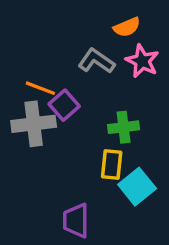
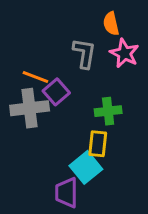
orange semicircle: (127, 27) -> (111, 24), turned 100
gray L-shape: (96, 61) -> (84, 53), turned 64
cyan square: (137, 187) -> (86, 167), moved

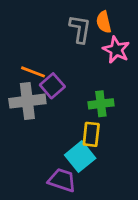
gray L-shape: (84, 53) -> (80, 29), moved
purple trapezoid: (67, 193) -> (62, 180), turned 108

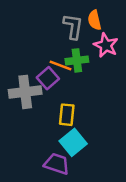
orange line: (33, 72) -> (60, 65), moved
green cross: (101, 104) -> (77, 60), moved
yellow rectangle: (91, 134) -> (67, 115), moved

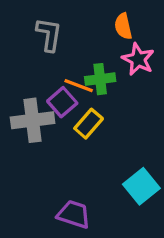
gray L-shape: (73, 26) -> (49, 34), moved
yellow rectangle: (67, 115) -> (89, 124), moved, turned 35
cyan square: (73, 142) -> (141, 186), moved

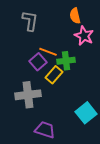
green cross: (100, 79) -> (66, 61), moved
gray cross: (33, 120) -> (28, 95), moved

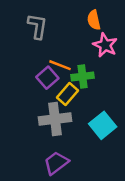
gray cross: (28, 95) -> (55, 119), moved
cyan square: (86, 113) -> (103, 125), moved
purple trapezoid: (45, 130) -> (56, 163), turned -55

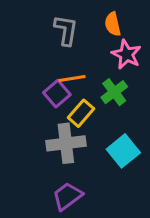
gray L-shape: (37, 26) -> (66, 30), moved
orange line: (60, 65) -> (72, 78), turned -30
green cross: (83, 76) -> (114, 92), moved, turned -30

